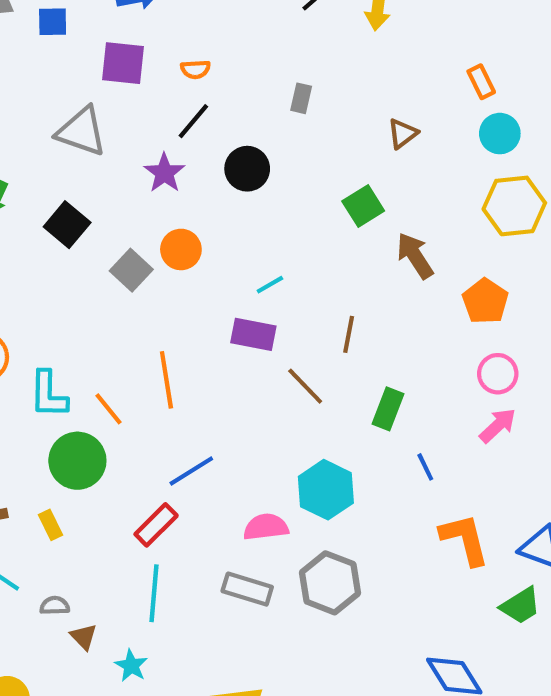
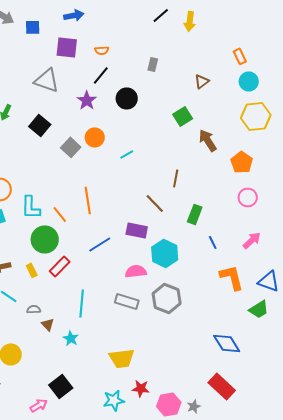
cyan line: (270, 285) -> (127, 154), moved
purple rectangle: (253, 334) -> (137, 230), moved
pink arrow: (498, 425) -> (252, 240), moved
red rectangle: (156, 525) -> (60, 266), moved

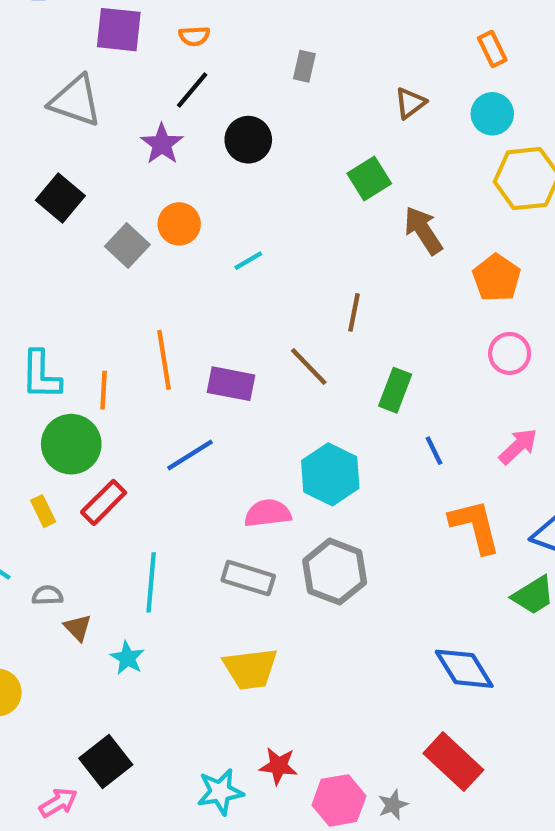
cyan circle: (249, 81) -> (492, 114), moved
orange line: (60, 214) -> (104, 390), turned 42
purple rectangle: (137, 230) -> (231, 384), moved
yellow trapezoid: (122, 358) -> (250, 669), moved

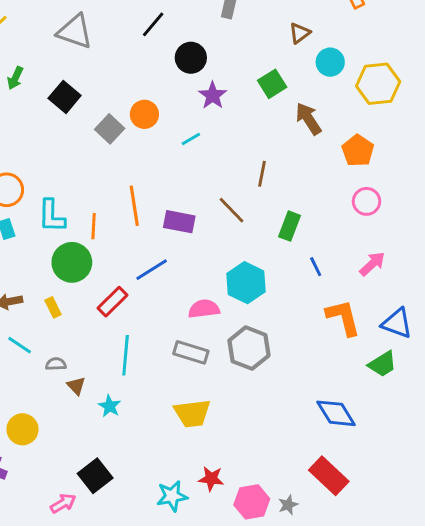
cyan circle: (492, 114) -> (330, 62), moved
purple star: (162, 144) -> (213, 95), moved
red rectangle: (104, 502) -> (112, 302), moved

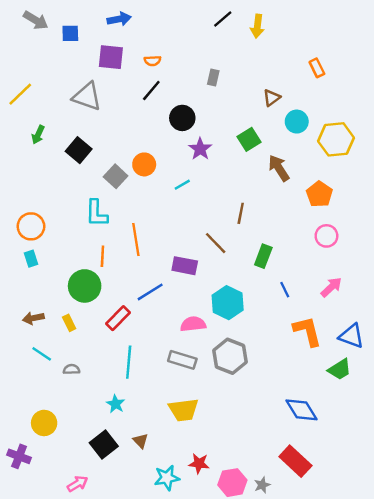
cyan L-shape: (52, 216) -> (97, 213), moved
purple rectangle: (179, 222) -> (185, 266), moved
brown triangle: (76, 386) -> (141, 441), moved
black square: (95, 476) -> (104, 444), moved

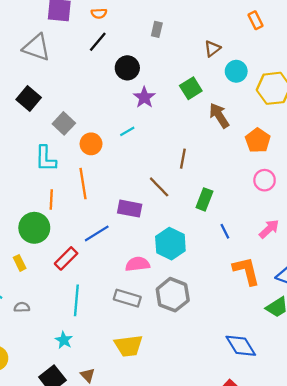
orange circle: (144, 164) -> (91, 144), moved

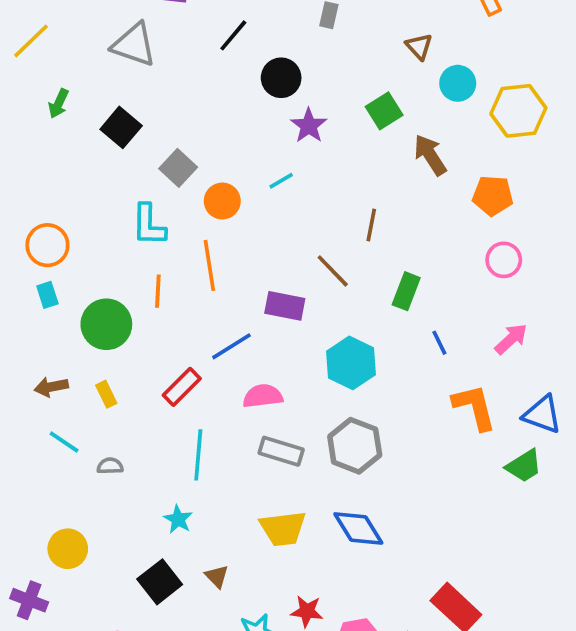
brown triangle: (212, 49) -> (419, 46), turned -36
orange pentagon: (258, 140) -> (493, 195), turned -30
green circle: (34, 228) -> (106, 324), moved
pink semicircle: (138, 264) -> (263, 396), moved
blue diamond: (241, 346) -> (358, 528), moved

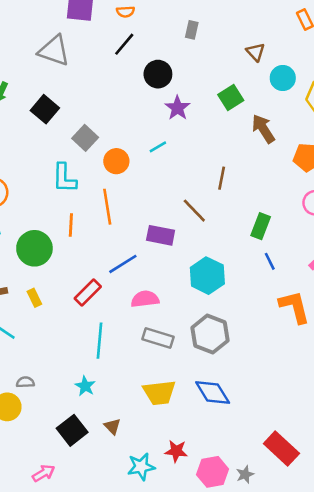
green rectangle: (406, 291) -> (261, 226), moved
gray semicircle: (110, 466) -> (25, 382), moved

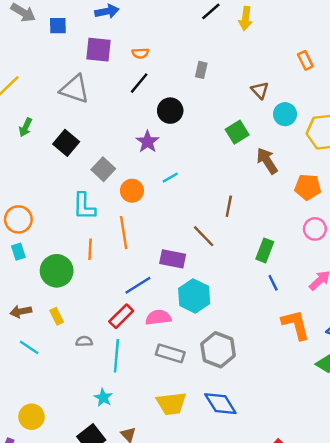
purple star: (177, 108) -> (147, 142), moved
cyan hexagon: (207, 276) -> (194, 296), moved
red rectangle: (88, 292) -> (121, 316), moved
gray semicircle: (25, 382) -> (84, 341), moved

